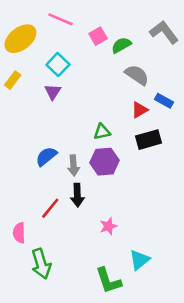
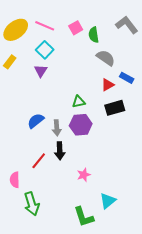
pink line: (61, 19) -> (45, 26), moved
green semicircle: (121, 45) -> (94, 35), turned -70

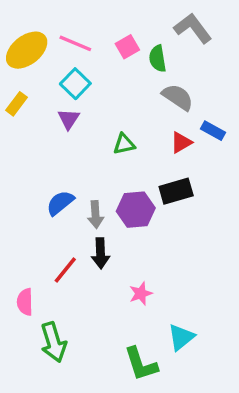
gray L-shape: (127, 25) -> (193, 28), moved
green triangle: (79, 102) -> (124, 144), moved
black rectangle: (115, 108) -> (176, 191), moved

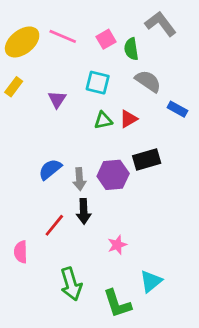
cyan square: (75, 84) -> (98, 83), moved, turned -30
red triangle: (181, 142) -> (128, 119), moved
green arrow: (53, 342) -> (71, 284), moved

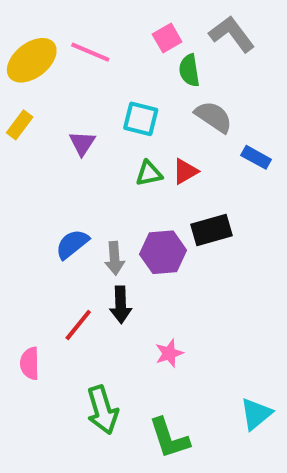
pink square: (106, 39) -> (167, 38), moved
cyan triangle: (151, 281) -> (256, 414), moved

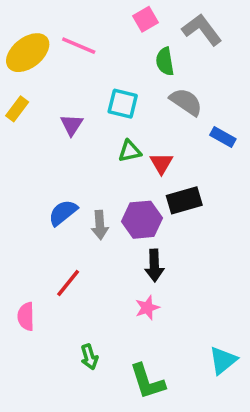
pink square: (167, 38) -> (146, 19), moved
red triangle: (185, 171) -> (161, 163), moved, turned -30
black arrow: (121, 305) -> (154, 265), moved
green arrow: (102, 410) -> (89, 357), size x0.6

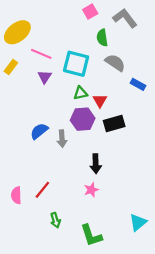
pink line: (79, 46) -> (41, 54), moved
cyan square: (123, 104) -> (76, 64), size x1.4
purple hexagon: (142, 220) -> (83, 119), moved
red line: (68, 283) -> (42, 190), moved

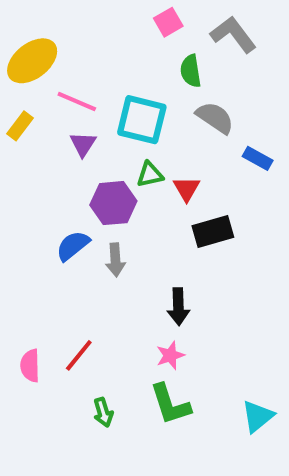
purple hexagon: (83, 119) -> (113, 203), moved
green L-shape: (91, 235) -> (170, 404), moved

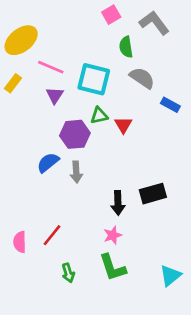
black rectangle: (213, 231) -> (153, 194), moved

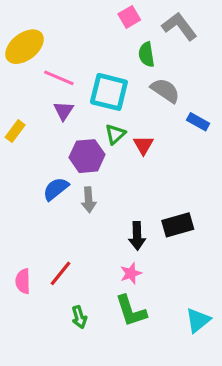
yellow rectangle: (13, 83) -> (15, 131), moved
green triangle: (99, 116) -> (115, 134), turned -30

